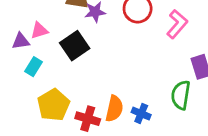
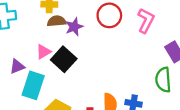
pink triangle: (39, 30) -> (43, 52), moved
cyan rectangle: (34, 67) -> (33, 85), size x1.6

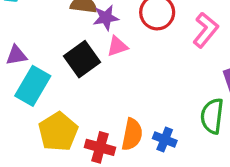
pink triangle: (43, 52) -> (117, 46), moved

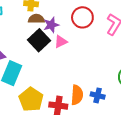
black square: (82, 59) -> (39, 40), moved

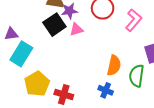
orange semicircle: (77, 95) -> (114, 65), moved

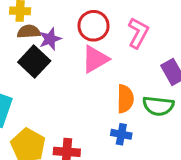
pink triangle: (76, 29) -> (95, 59), moved, size x1.5
green semicircle: (137, 76) -> (158, 106), turned -80

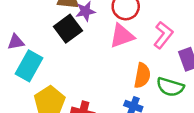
pink L-shape: (138, 33) -> (163, 35), moved

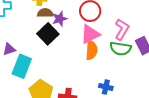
orange semicircle: (142, 75) -> (92, 50), moved
green semicircle: (170, 87) -> (121, 49), moved

